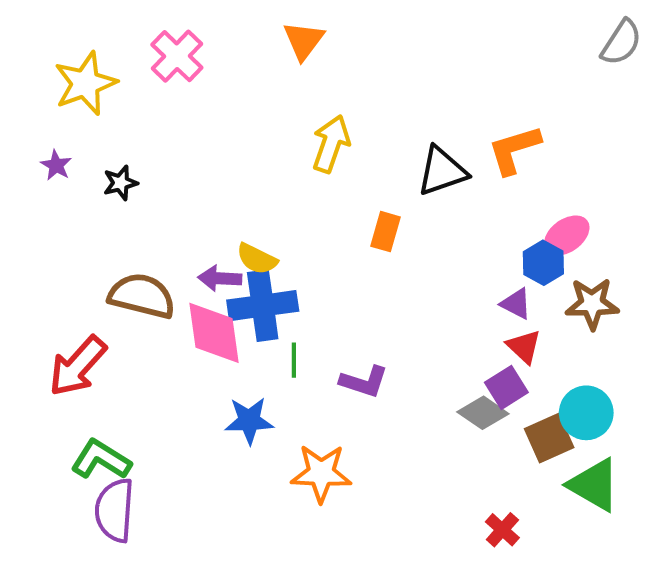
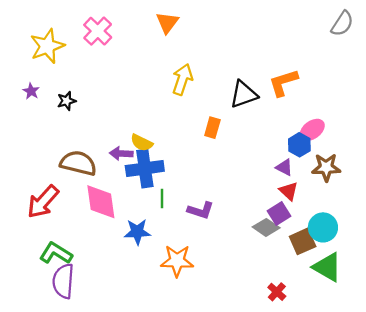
pink diamond: (214, 333) -> (101, 202), moved

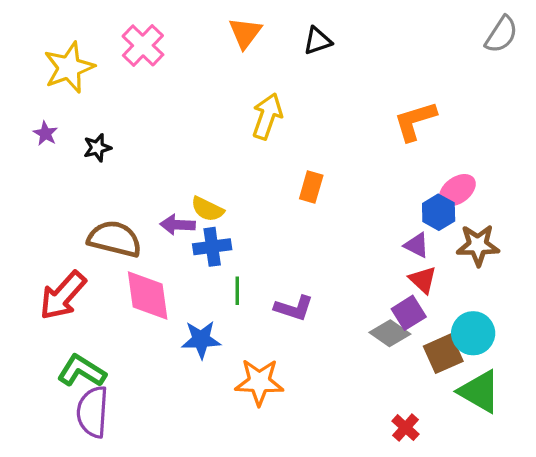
black triangle: (244, 94) -> (317, 41), moved, size x0.7
blue cross: (145, 168) -> (212, 247), size x0.7

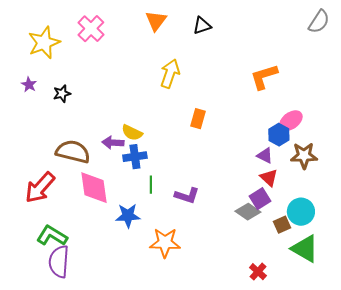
brown square: (443, 354) -> (282, 225), size x0.7

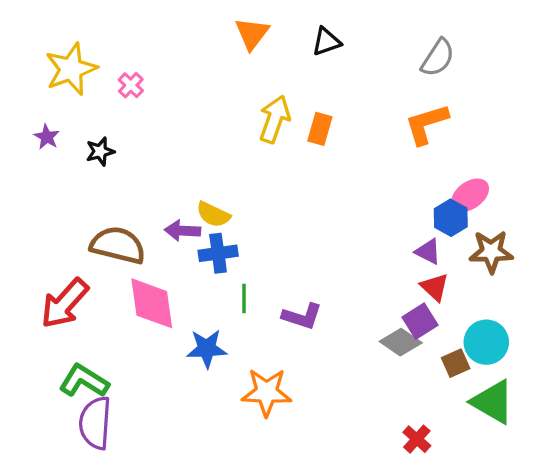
gray semicircle: (319, 22) -> (438, 58), moved
pink cross: (91, 29) -> (131, 85), moved, size x0.6
orange rectangle: (198, 119) -> (320, 129), moved

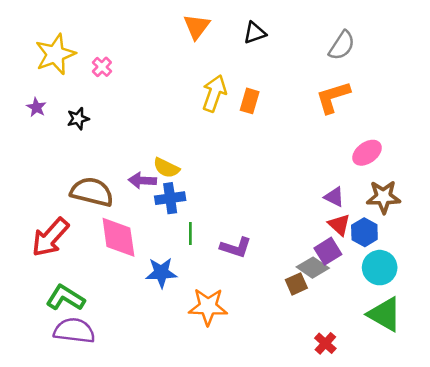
blue hexagon: (451, 218) -> (364, 232), moved
brown square: (456, 363) -> (296, 284), moved
purple semicircle: (95, 423) -> (74, 331), turned 93

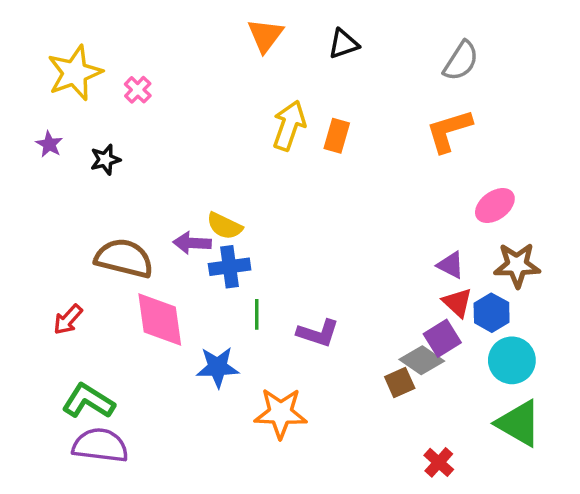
red arrow: (50, 237) -> (68, 319), size x0.6

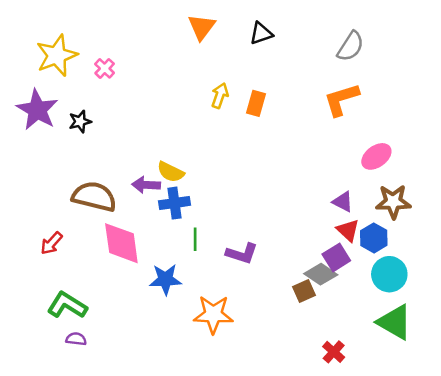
yellow arrow: (289, 126) -> (220, 96), size x0.7
purple star: (49, 144) -> (37, 110), size x2.0
purple semicircle: (100, 445) -> (76, 339), size x0.5

